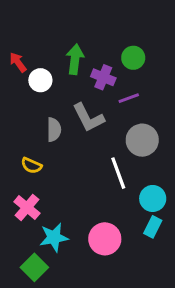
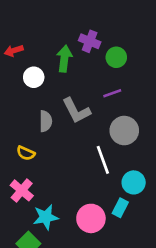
red arrow: (18, 62) -> (14, 51), moved, turned -72
purple cross: (103, 77) -> (90, 41), moved
cyan rectangle: (153, 227) -> (120, 208), moved

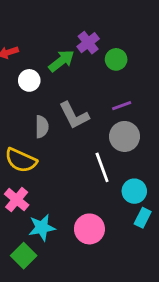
purple cross: (90, 41) -> (88, 43), turned 30
green arrow: (64, 59) -> (61, 61), turned 45
purple line: (112, 93) -> (122, 106), moved
yellow semicircle: (26, 153) -> (21, 160), size x1.6
cyan rectangle: (120, 208) -> (143, 218), moved

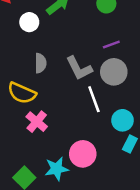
gray L-shape: (74, 115) -> (79, 68), moved
pink cross: (17, 200) -> (37, 122), moved
cyan star: (42, 228) -> (57, 169), moved

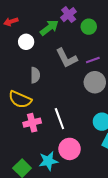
gray L-shape: (79, 68) -> (67, 58), moved
white line: (94, 99) -> (59, 119), moved
pink cross: (37, 122) -> (32, 123), turned 36

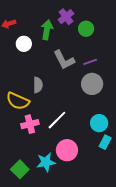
green arrow: (49, 28) -> (47, 30), turned -42
gray semicircle: (35, 75) -> (38, 85), moved
white line: (59, 119) -> (57, 120), turned 65

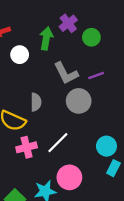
gray circle: (92, 84) -> (79, 101), moved

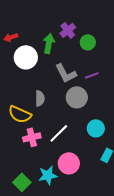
white circle: (20, 55) -> (26, 57), size x1.5
cyan circle: (106, 146) -> (96, 128), moved

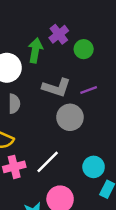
gray L-shape: (66, 73) -> (56, 88), turned -45
gray semicircle: (40, 98) -> (14, 104), moved
cyan circle: (96, 128) -> (94, 167), moved

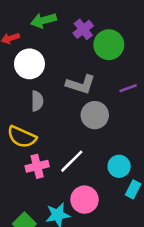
green circle: (84, 49) -> (109, 45), size x1.5
green arrow: (35, 50) -> (44, 20), moved, turned -115
purple line: (89, 90) -> (128, 88), moved

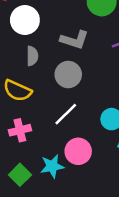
gray circle: (95, 115) -> (68, 75), moved
pink cross: (37, 166) -> (20, 130), moved

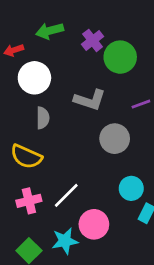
gray circle: (68, 75) -> (115, 139), moved
white line: (66, 114) -> (66, 195), moved

